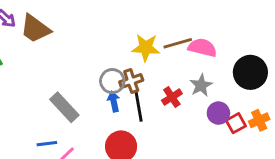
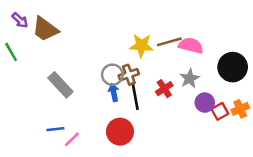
gray rectangle: (64, 107) -> (60, 85), moved

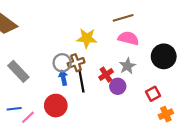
brown line: (169, 42) -> (123, 18), moved
purple circle: (205, 103) -> (118, 86), moved
orange cross: (240, 109) -> (166, 114), moved
red circle: (120, 132) -> (56, 106), moved

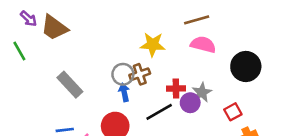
gray star: (127, 66) -> (202, 92), moved
red cross: (106, 75) -> (176, 88), turned 32
black line: (81, 81) -> (159, 112), moved, turned 70

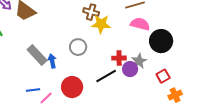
black circle: (246, 66) -> (161, 41), moved
brown cross: (140, 74) -> (91, 12), moved, turned 35
blue arrow: (124, 92) -> (52, 61), moved

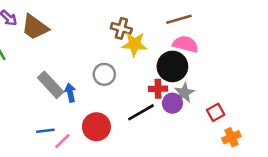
black circle: (161, 41) -> (172, 66), moved

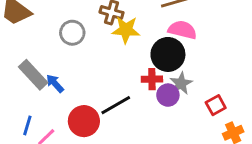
gray circle: (104, 74) -> (72, 33), moved
blue arrow: (70, 93) -> (55, 83), turned -30
black line: (141, 112) -> (116, 105), moved
blue line: (45, 131) -> (27, 125), turned -66

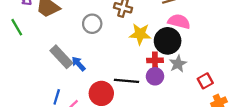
yellow star: (126, 30) -> (140, 34), moved
purple circle: (168, 95) -> (155, 76), moved
black line: (116, 105) -> (126, 81), turned 35

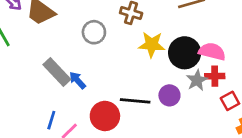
pink semicircle: (179, 21) -> (212, 51), moved
red cross: (155, 60) -> (215, 76), moved

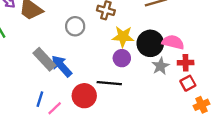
red cross: (215, 76) -> (186, 63), moved
blue arrow: (77, 80) -> (61, 66), size x1.5
purple circle: (169, 95) -> (122, 58), moved

